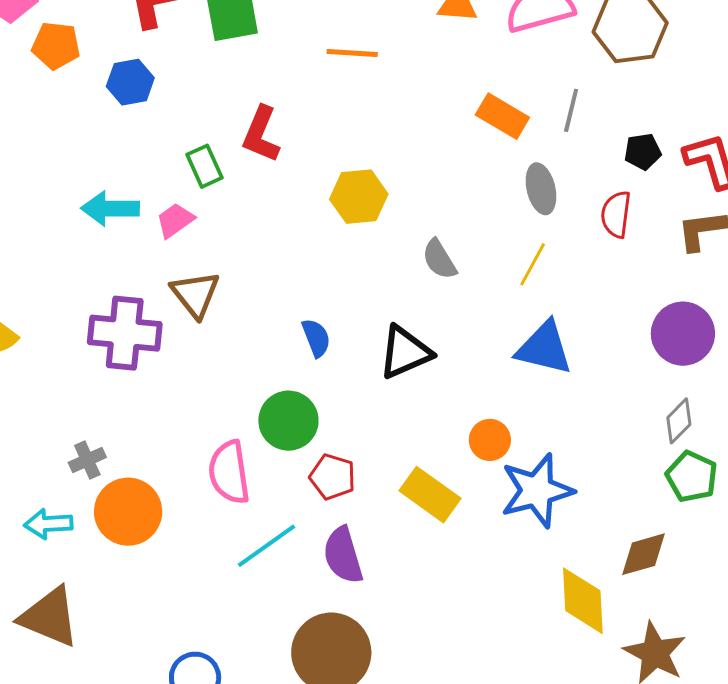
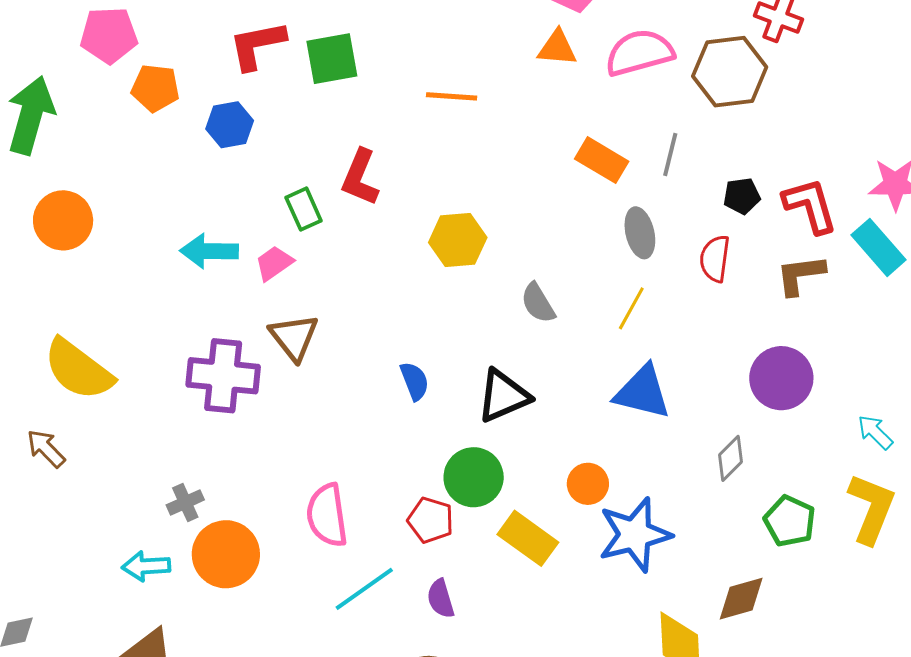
green circle: (288, 421) -> (474, 477), moved
gray diamond: (679, 421) -> (730, 458), moved
purple semicircle: (343, 555) -> (441, 599), size x0.7

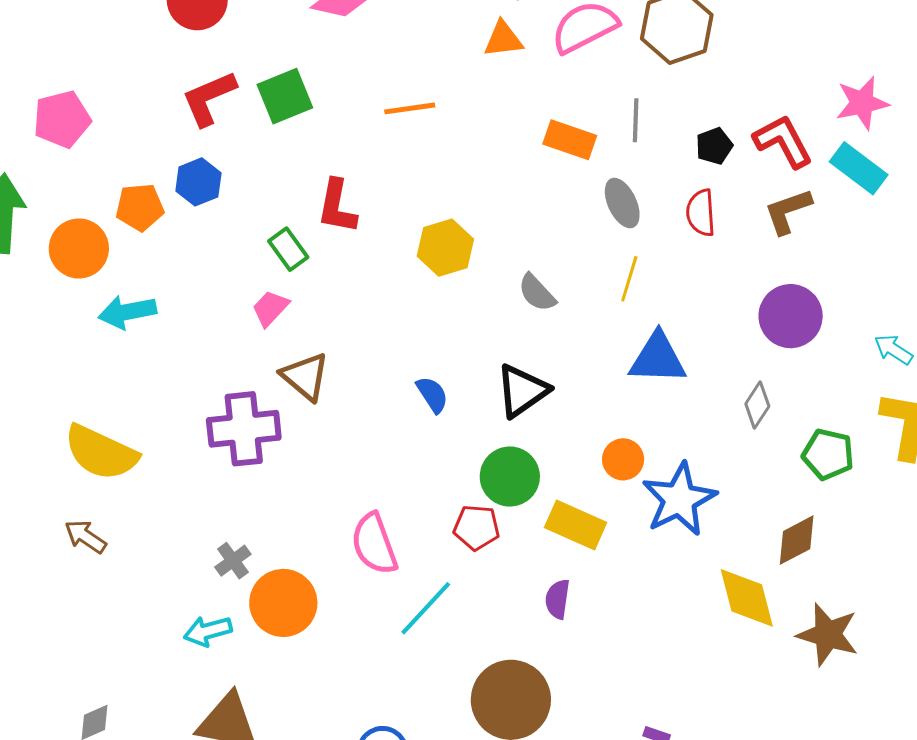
orange pentagon: (155, 88) -> (140, 207), moved
orange circle: (63, 220) -> (79, 248), moved
cyan arrow: (209, 251) -> (127, 312), moved
purple semicircle: (441, 599) -> (558, 599), moved, turned 36

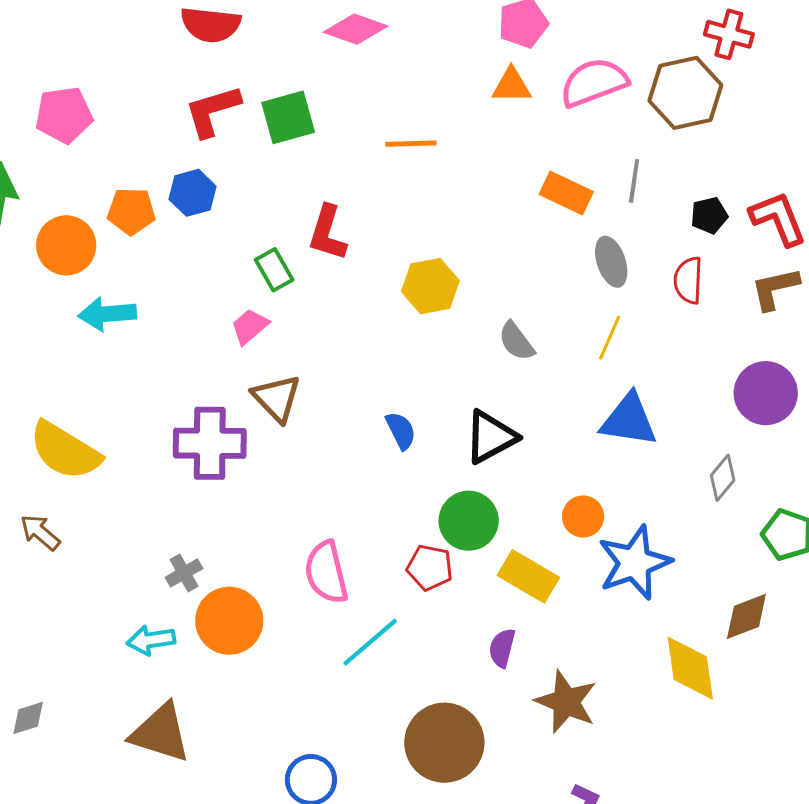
brown star: (828, 635) -> (566, 702), moved

